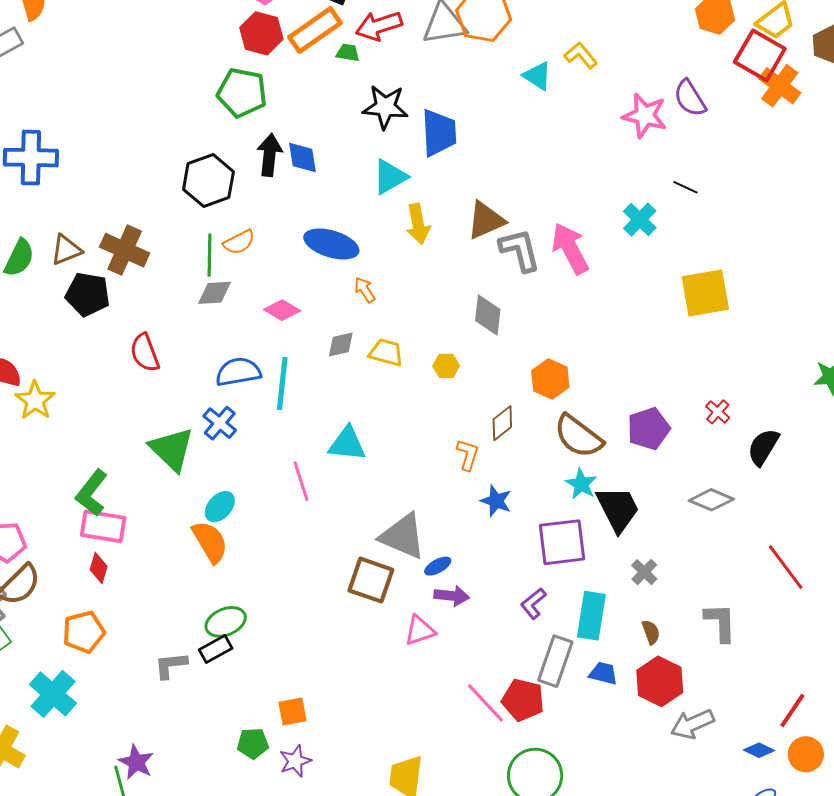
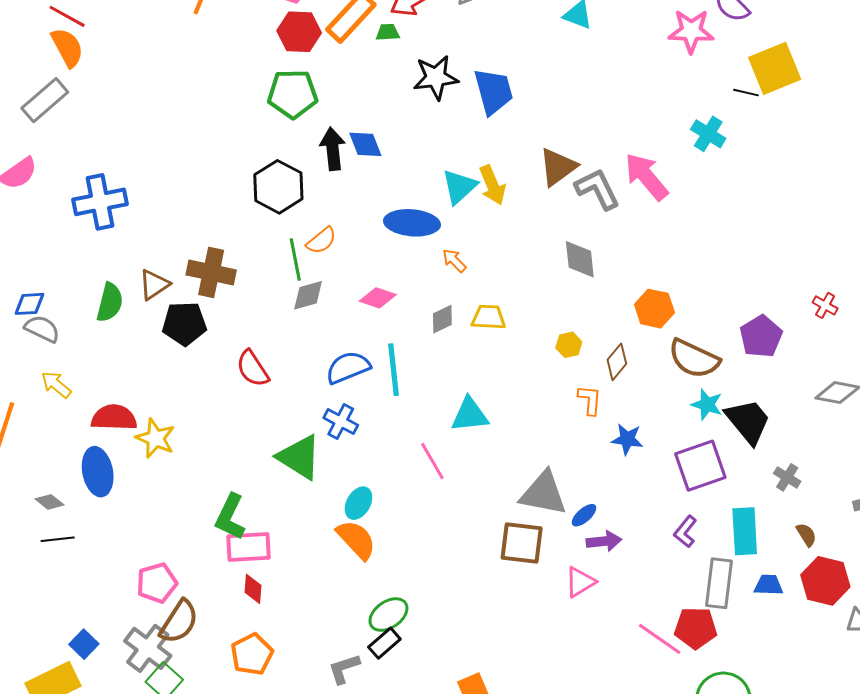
cyan triangle: (390, 177) -> (459, 187), moved
yellow square: (705, 293) -> (775, 68), moved
yellow hexagon: (446, 366) -> (569, 345), moved

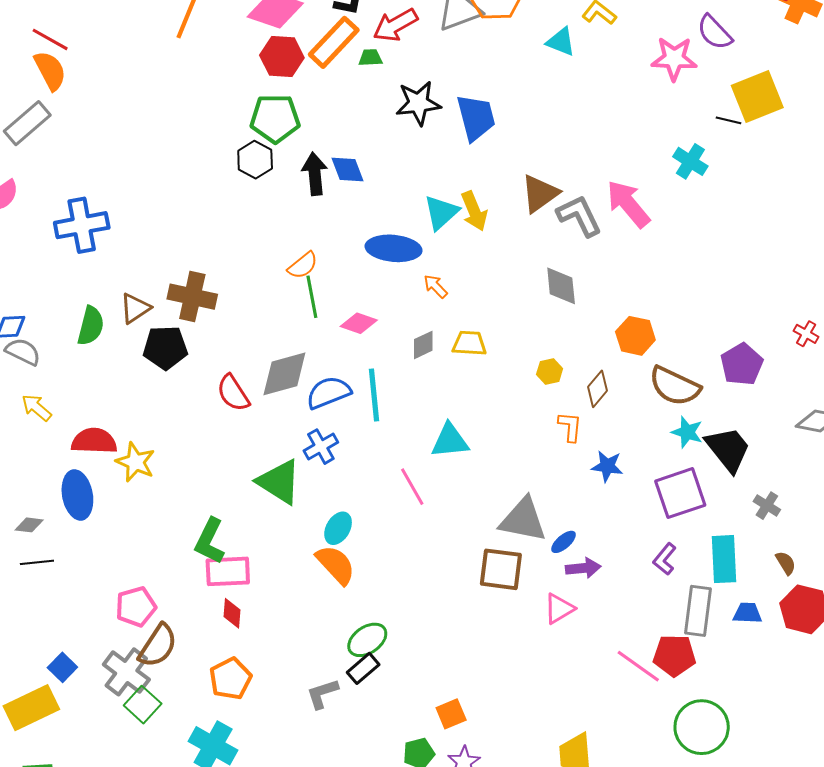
black hexagon: (278, 187) -> (255, 160), moved, size x0.7
green line: (295, 259) -> (312, 297), moved
gray diamond: (308, 295) -> (284, 374), moved, size x1.5
blue cross: (341, 422) -> (321, 447), turned 32
gray diamond: (50, 502) -> (29, 525), turned -32

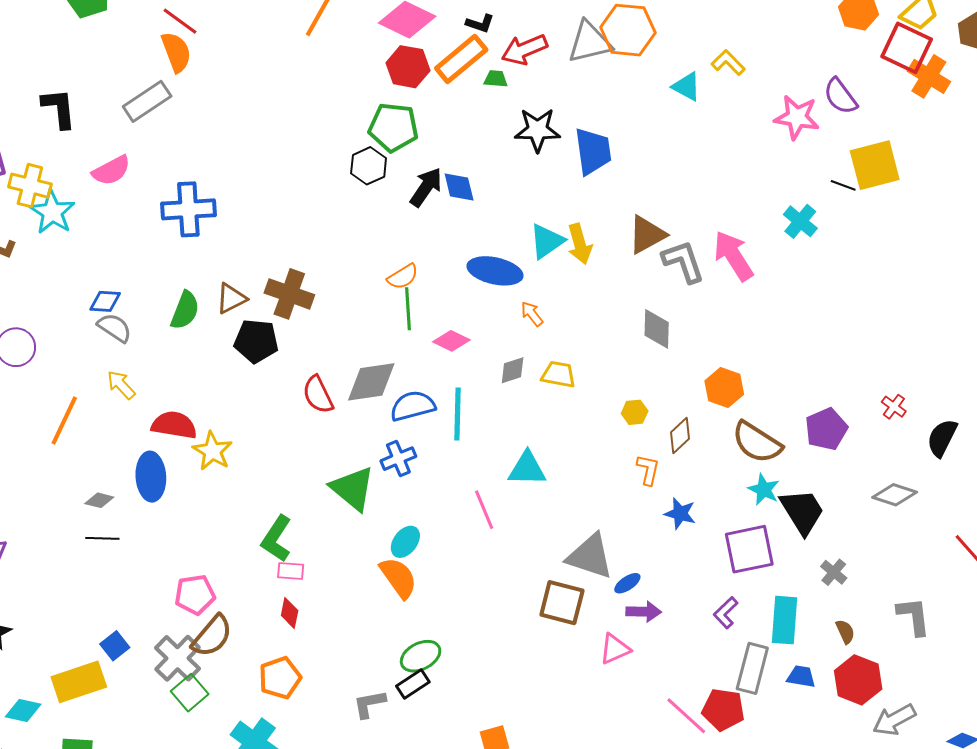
black arrow: (315, 174) -> (426, 187), turned 33
pink rectangle: (228, 571) -> (291, 571), size x0.6

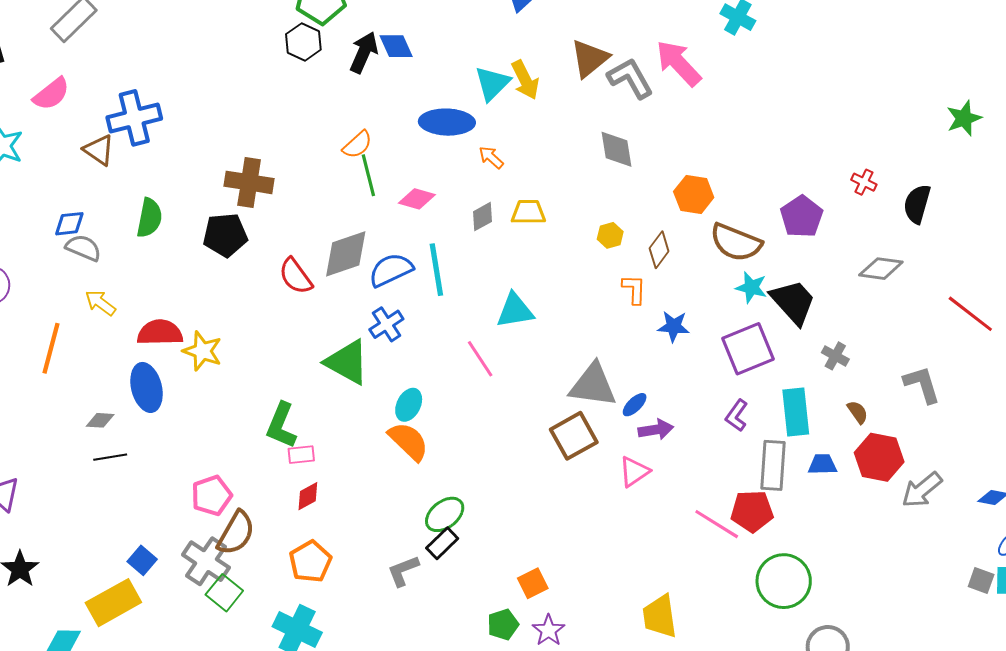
brown triangle: (231, 298) -> (99, 150), moved, turned -48
brown square: (562, 603) -> (574, 436), turned -33
red diamond: (290, 613) -> (308, 496), turned 60

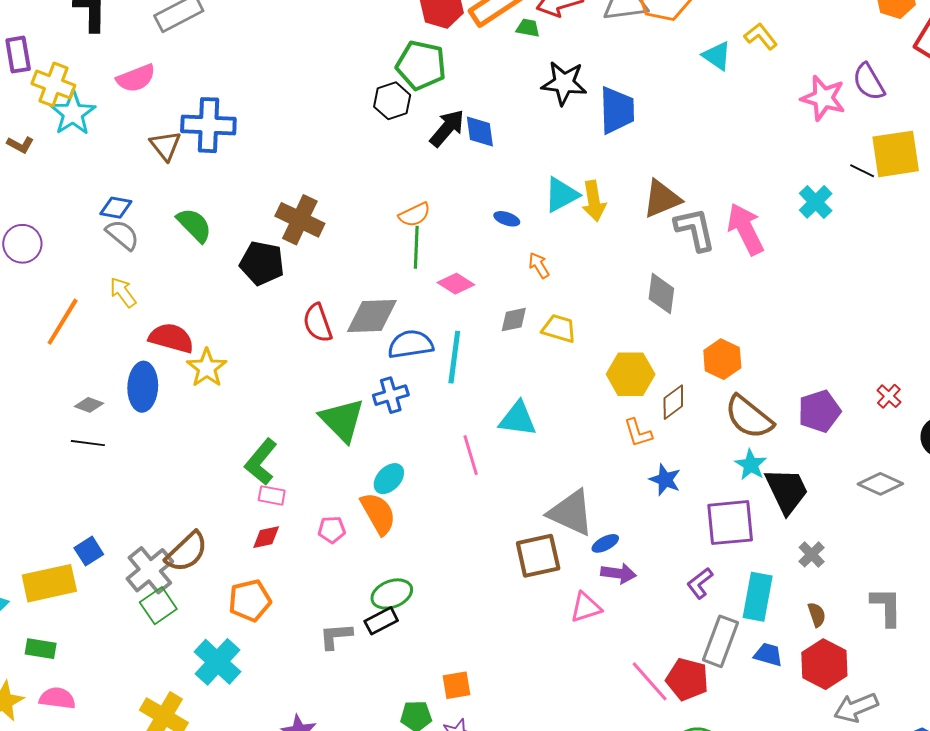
blue ellipse: (447, 122) -> (507, 219), size x0.5
green semicircle: (149, 218) -> (194, 225), turned -72
yellow hexagon: (610, 235) -> (631, 374), size x1.8
orange L-shape: (634, 289) -> (638, 433), turned 144
pink pentagon: (212, 495) -> (332, 530), moved, size x0.7

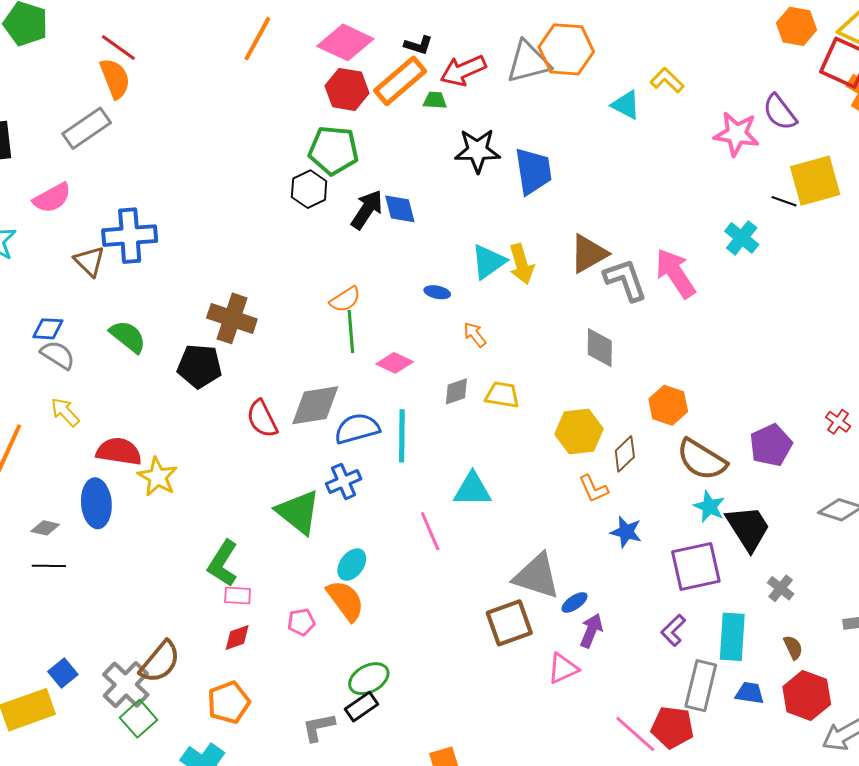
purple arrow: (618, 573) -> (591, 631), turned -68

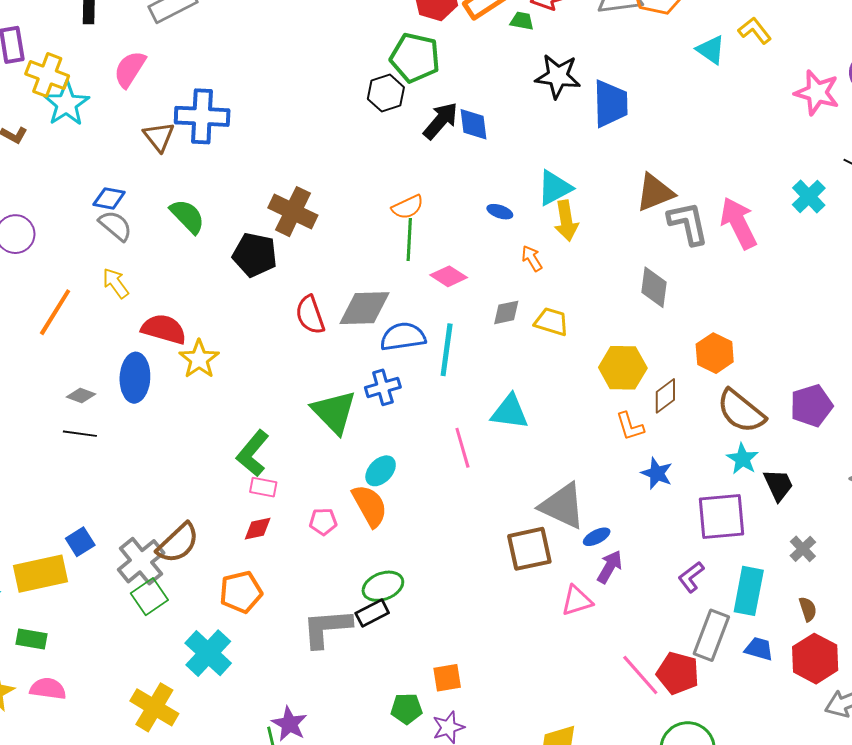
pink semicircle: (52, 198) -> (130, 69), turned 144
yellow arrow: (521, 264) -> (566, 221), moved
black trapezoid: (748, 528) -> (778, 485), size x0.7
gray L-shape: (318, 727) -> (327, 628), size x1.5

